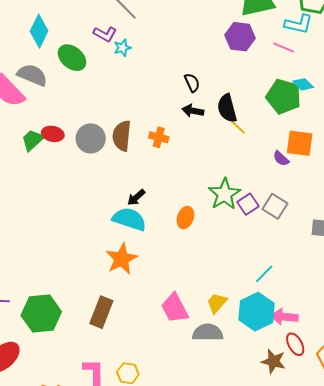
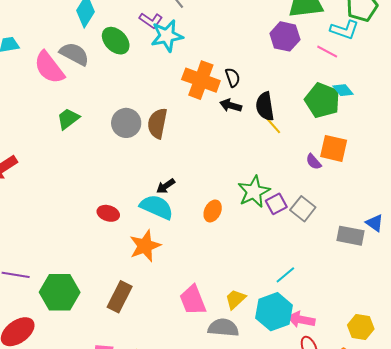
cyan star: (122, 48) -> (167, 36), size x1.8
red ellipse: (53, 134) -> (108, 213), moved
orange cross: (159, 137) -> (201, 80), moved, size x1.8

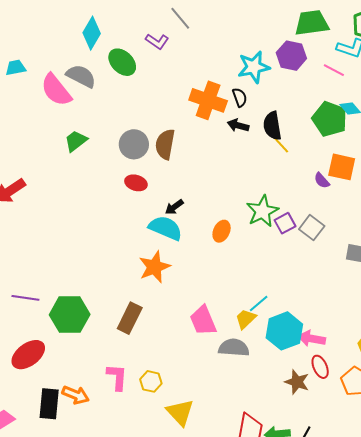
cyan star: (167, 36) -> (254, 67), moved
red ellipse: (108, 213) -> (136, 183), moved
cyan line: (285, 275) -> (259, 303), moved

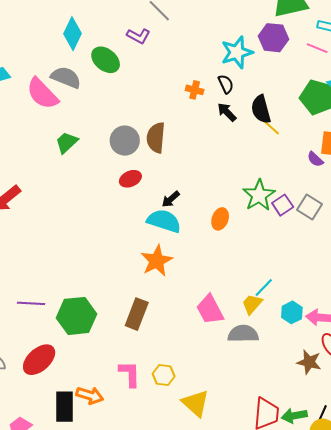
orange cross: (208, 100) -> (195, 90), size x0.5
black arrow: (238, 125) -> (227, 112), turned 35
red ellipse: (136, 183) -> (130, 179), turned -35
cyan hexagon: (284, 331) -> (292, 312), size x0.6

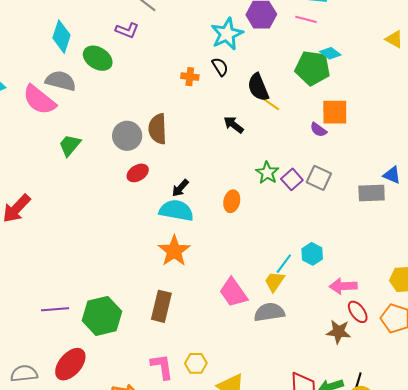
black arrow: (227, 112) -> (234, 125), moved
green star: (259, 195) -> (267, 173), size x0.7
cyan hexagon: (292, 312) -> (312, 254), moved

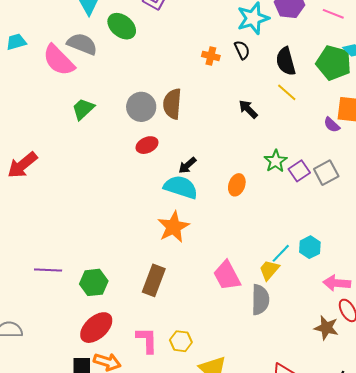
black semicircle: (258, 87) -> (286, 61), moved
gray square: (319, 178) -> (326, 173), turned 30
gray semicircle: (269, 312) -> (260, 300), turned 92
green hexagon: (102, 316) -> (94, 282), size x0.7
red ellipse: (70, 364) -> (96, 328), moved

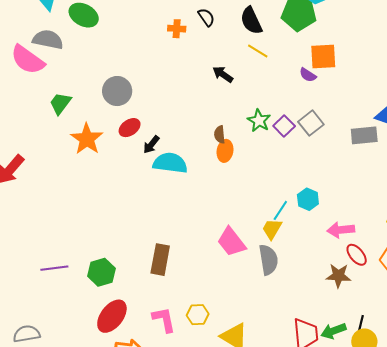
brown semicircle: (172, 104) -> (220, 135), moved, size x0.6
black arrow: (187, 165) -> (151, 145), moved
orange star: (173, 227) -> (87, 139), moved

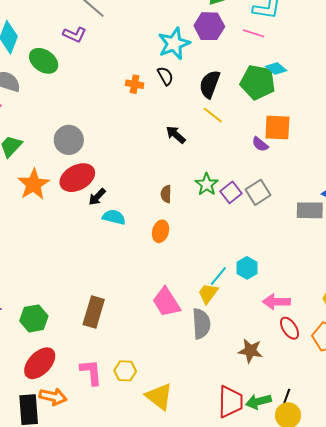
black semicircle: (251, 21) -> (210, 84), turned 40
red ellipse: (130, 128) -> (77, 178), size x1.6
orange ellipse: (225, 151) -> (161, 231), moved
cyan semicircle: (170, 163) -> (114, 217), size x0.7
brown star: (338, 276) -> (250, 351), moved

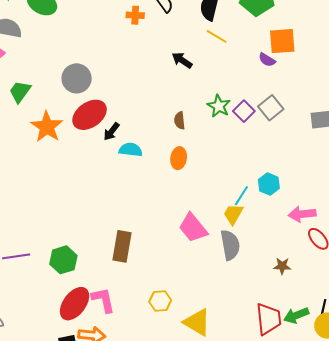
brown star: (250, 351) -> (282, 266), size x0.7
pink L-shape: (91, 372) -> (103, 300), moved

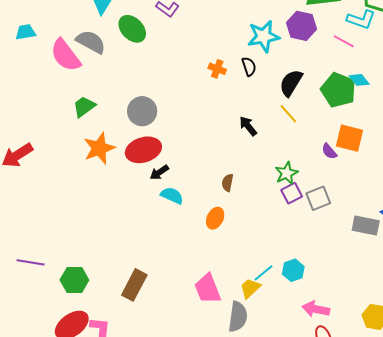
green star: (219, 106) -> (287, 173), moved

